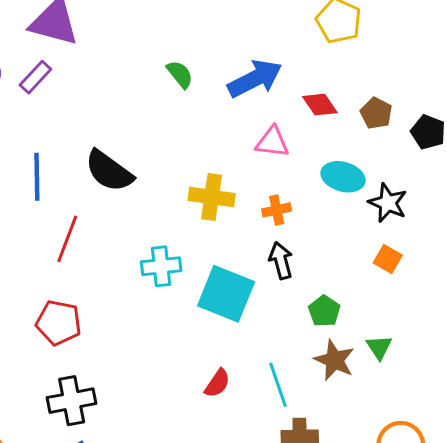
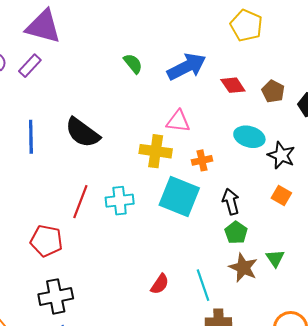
pink triangle: (272, 142) -> (178, 121), moved
red line: (67, 239) -> (80, 202), moved
black arrow: (281, 261) -> (231, 202), moved
cyan square: (226, 294) -> (179, 197), moved

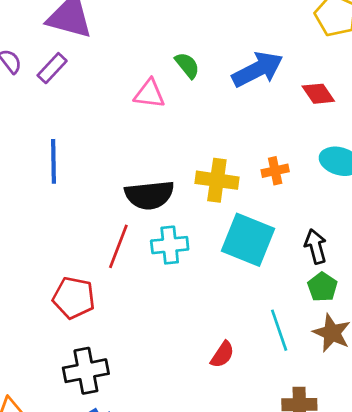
pink triangle: (178, 121) -> (149, 94), moved
black semicircle: (82, 133) -> (149, 195), moved, turned -42
orange cross: (202, 160) -> (275, 171), moved
cyan line: (203, 285) -> (279, 330), moved

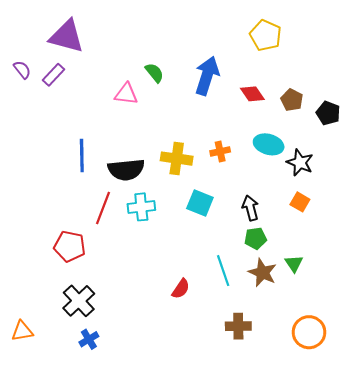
blue arrow: (257, 69) -> (207, 76), turned -45
blue line: (53, 161) -> (82, 155), moved
cyan square: (248, 240) -> (200, 203), size x0.7
green pentagon: (322, 287) -> (255, 238), turned 30
black cross: (86, 371) -> (79, 301), turned -32

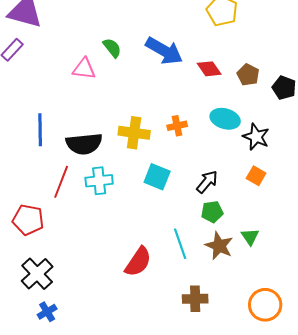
blue arrow: (207, 76) -> (164, 51), turned 102
black arrow: (250, 208) -> (207, 182), turned 55
red semicircle: (181, 289) -> (138, 262), size x1.5

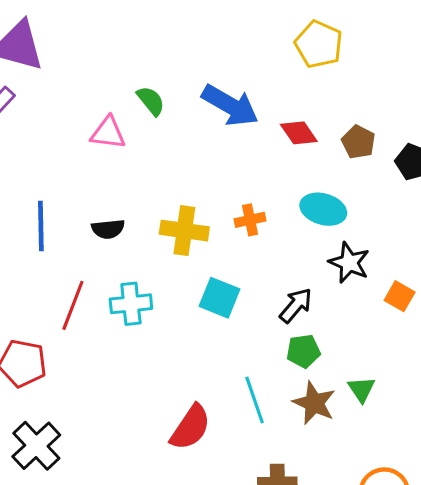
black star: (256, 137) -> (349, 263), moved
black semicircle: (84, 144) -> (108, 229), moved, size x0.6
orange square: (256, 176) -> (400, 296), moved

